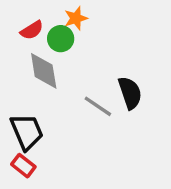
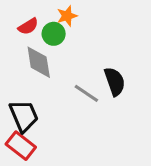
red rectangle: (23, 166) -> (21, 146), size x1.4

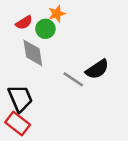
black semicircle: (115, 82) -> (97, 69), turned 75

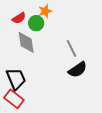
black semicircle: (97, 69) -> (78, 70), moved
gray line: (73, 79) -> (72, 48), moved, turned 30

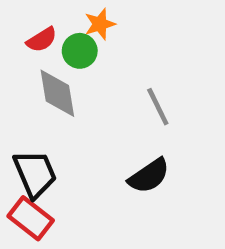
black semicircle: (78, 70) -> (149, 176), moved

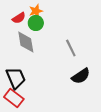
orange star: (100, 24) -> (36, 11), moved
black semicircle: (149, 176) -> (81, 76), moved

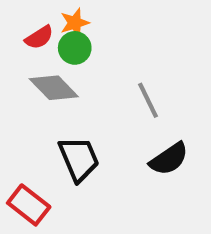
gray diamond: (26, 42) -> (54, 88), turned -35
black trapezoid: (16, 78) -> (79, 159), moved

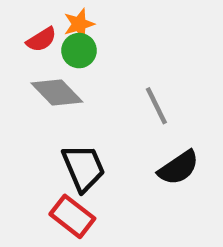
red rectangle: (29, 205) -> (72, 216), moved

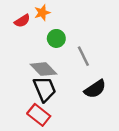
green circle: (79, 51) -> (56, 38), moved
gray diamond: (57, 93) -> (43, 69), moved

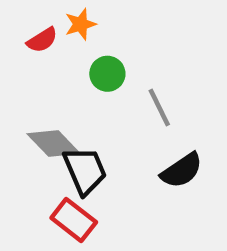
gray diamond: (43, 69) -> (53, 144), moved

